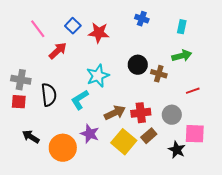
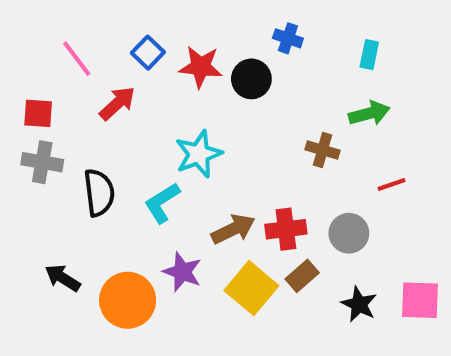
black circle: (138, 65) -> (251, 79), moved
red square: (19, 102) -> (38, 113), moved
pink square: (195, 134) -> (420, 300), moved

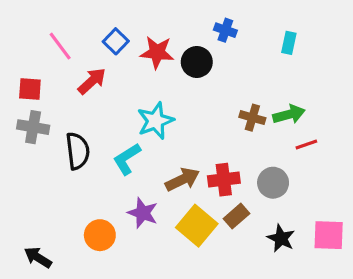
green arrow: (369, 113) -> (289, 114), moved
black arrow: (63, 278) -> (38, 257), moved
orange circle: (128, 300) -> (100, 235), size x0.7

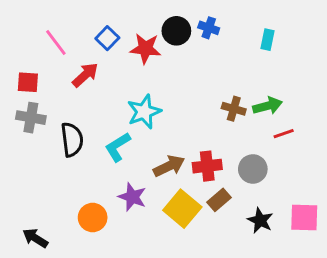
black circle: (197, 62) -> (176, 31), moved

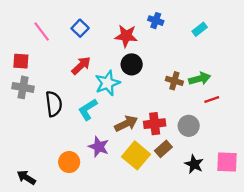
black circle: (176, 31) -> (132, 64), moved
cyan rectangle: (268, 40) -> (200, 29), turned 40
red star: (146, 48) -> (126, 36), moved
red arrow: (85, 75) -> (81, 66), moved

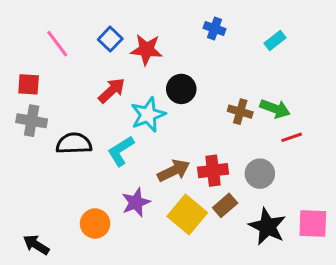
red star: (126, 36) -> (146, 50), moved
green arrow: (200, 79) -> (275, 109), turned 35
black semicircle: (54, 104) -> (74, 143), turned -85
purple star: (99, 147) -> (136, 202), turned 30
black star: (194, 164) -> (267, 227), size x1.4

